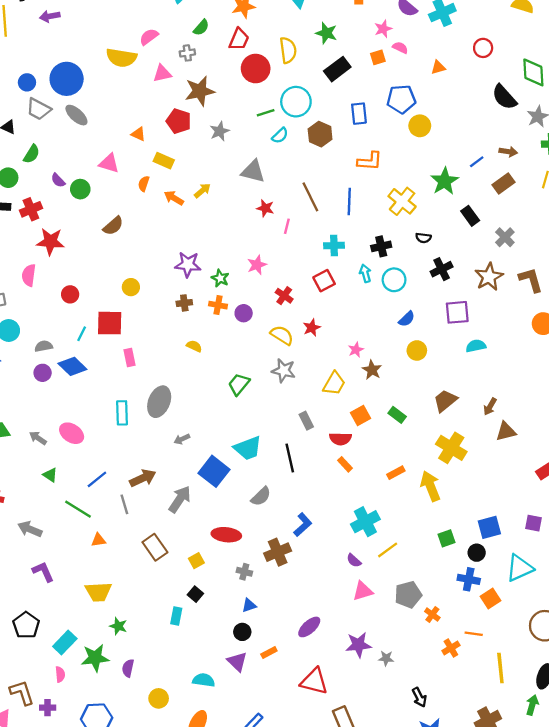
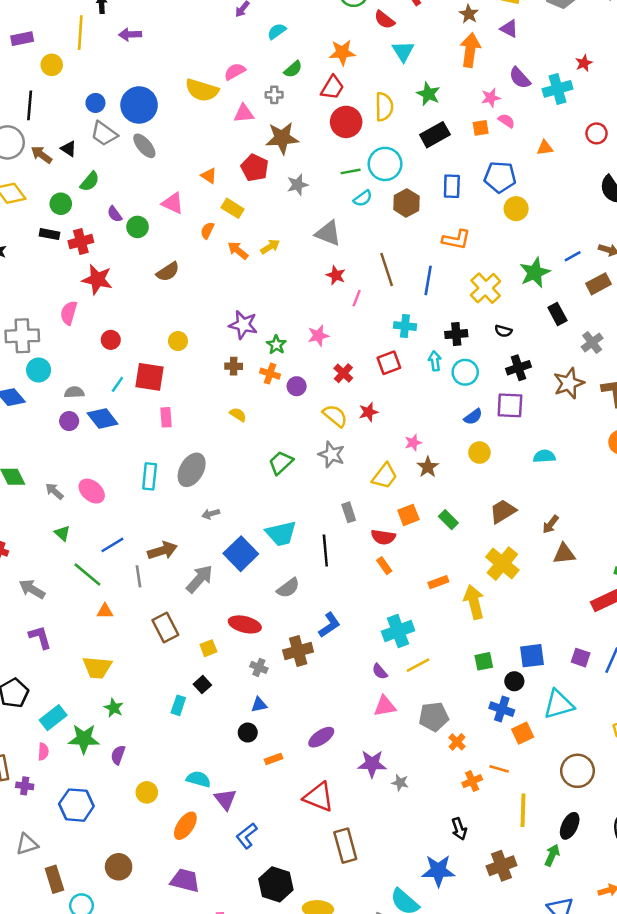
purple square: (457, 312) -> (510, 405), moved
purple triangle: (237, 662) -> (225, 799), moved
black arrow: (419, 697) -> (459, 829), moved

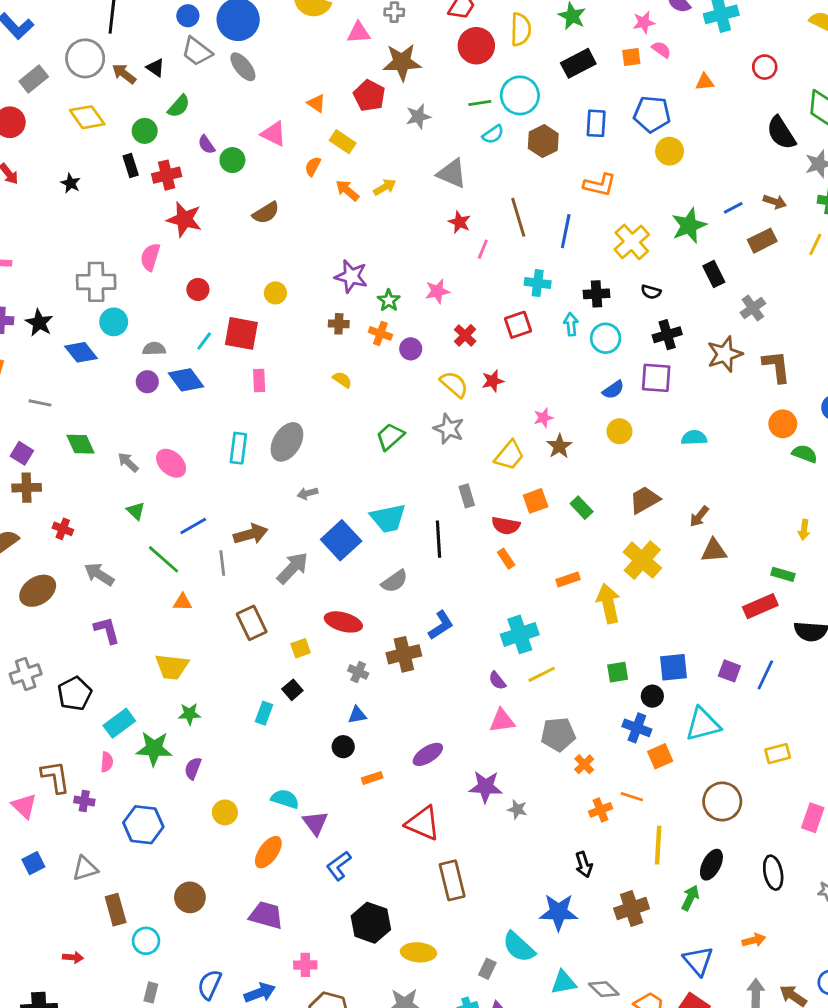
black rectangle: (50, 234) -> (131, 165), turned 60
green star: (114, 708) -> (189, 714), turned -30

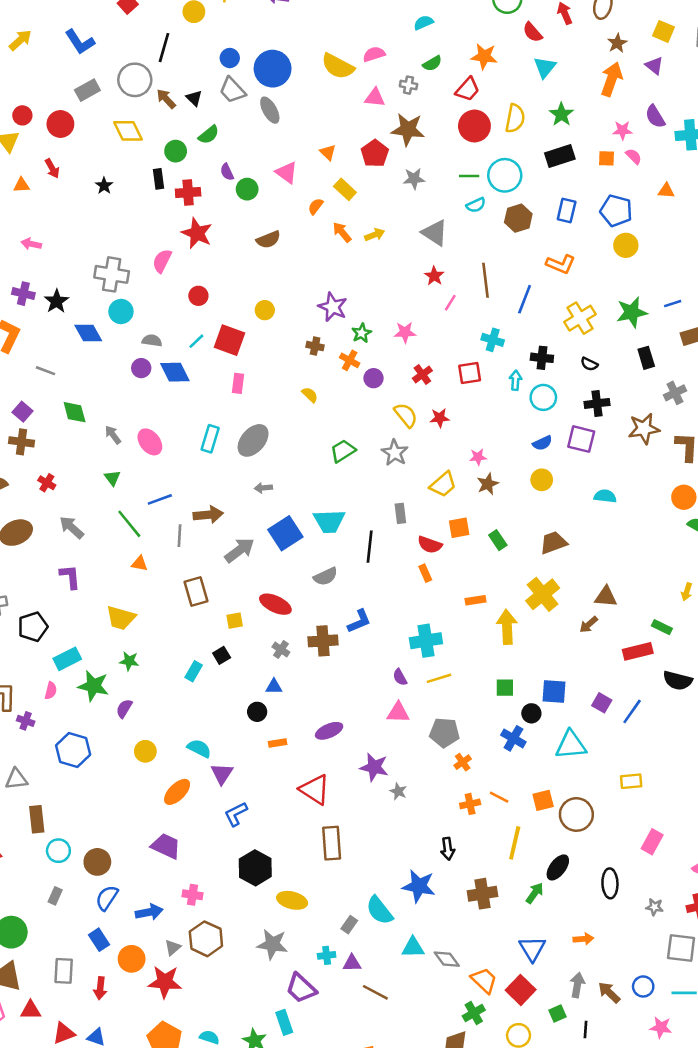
brown arrow: (699, 516) -> (589, 625), moved
orange square: (660, 756) -> (543, 800), moved
brown circle: (190, 897) -> (97, 862), moved

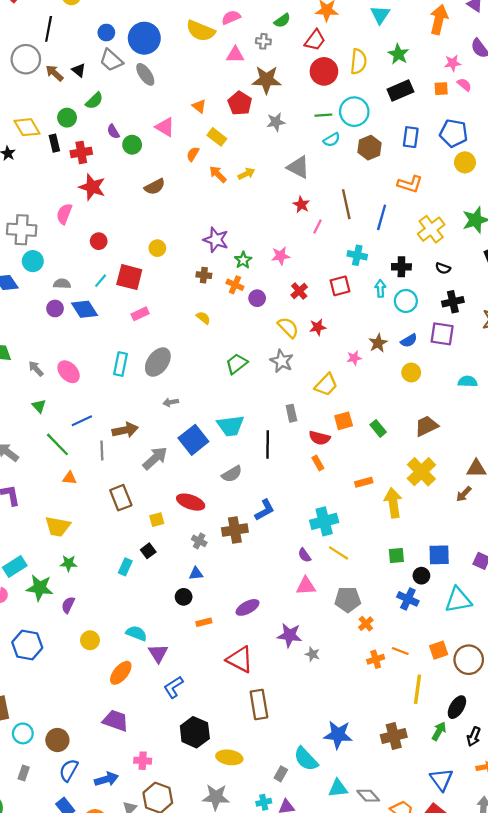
yellow diamond: (128, 131) -> (27, 127), moved
pink rectangle: (238, 383) -> (140, 314), turned 63
brown star: (488, 484) -> (378, 343), moved
yellow line: (439, 678) -> (339, 553), turned 55
black arrow: (448, 849) -> (474, 737), moved, turned 36

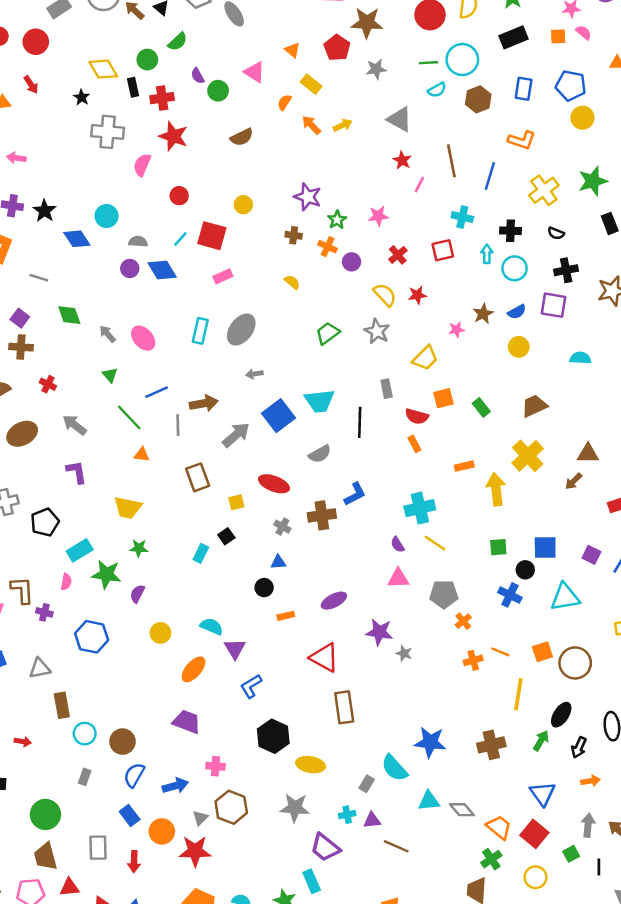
gray cross: (22, 230) -> (108, 132), moved

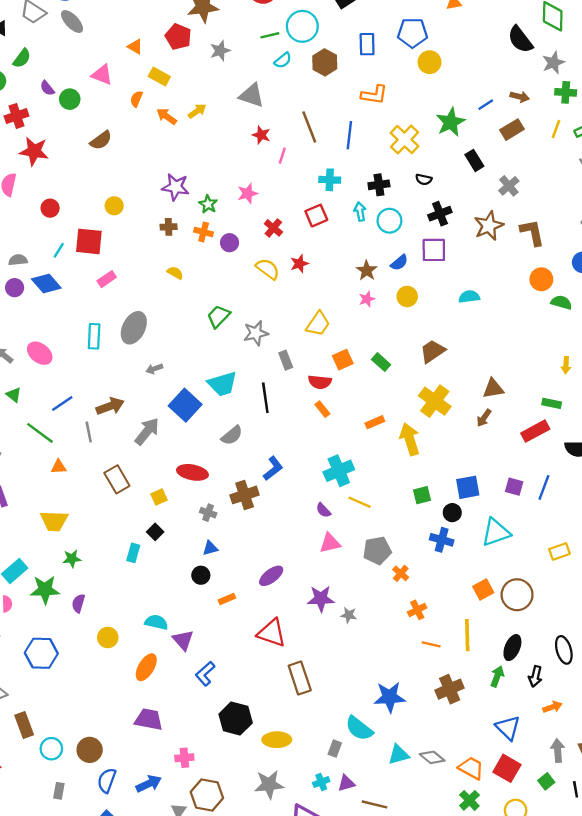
pink star: (456, 330) -> (367, 299), moved
gray star: (377, 331) -> (256, 333), moved, turned -30
orange line: (500, 652) -> (431, 644), moved

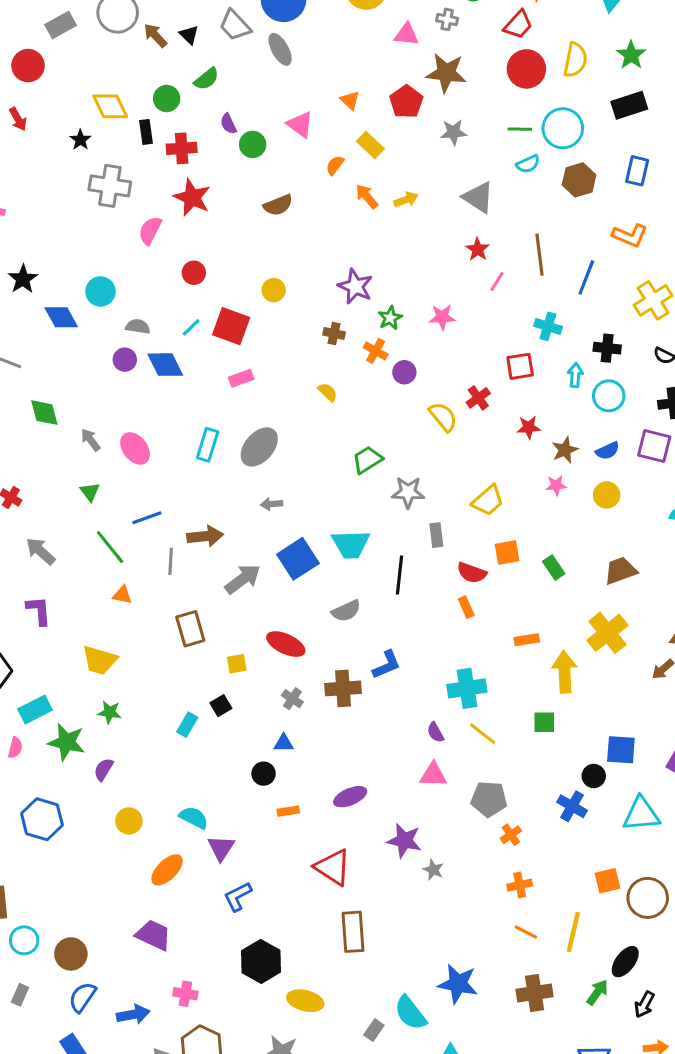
red cross: (273, 228) -> (478, 398), moved
red star: (299, 264) -> (529, 427), moved
green square: (422, 495) -> (544, 722), moved

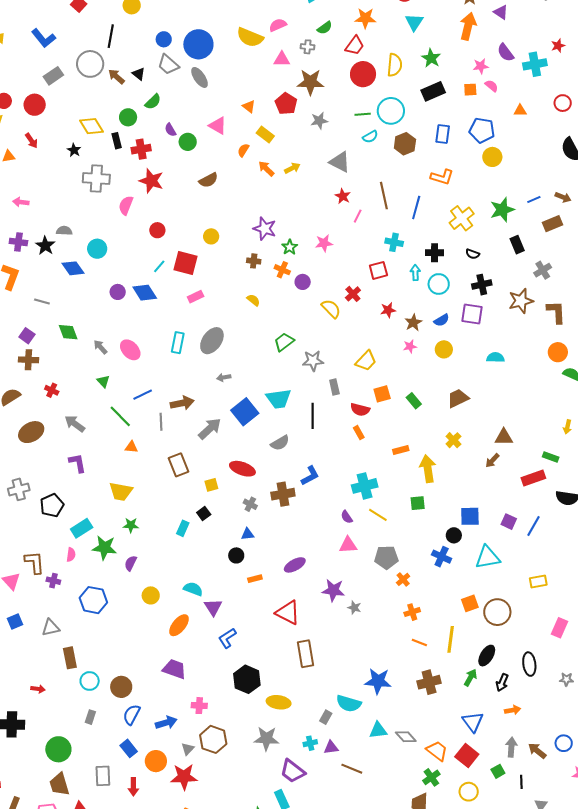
gray semicircle: (138, 326) -> (64, 231), moved
yellow cross: (607, 633) -> (453, 440), size x0.6
cyan semicircle: (410, 1013) -> (349, 703), turned -30

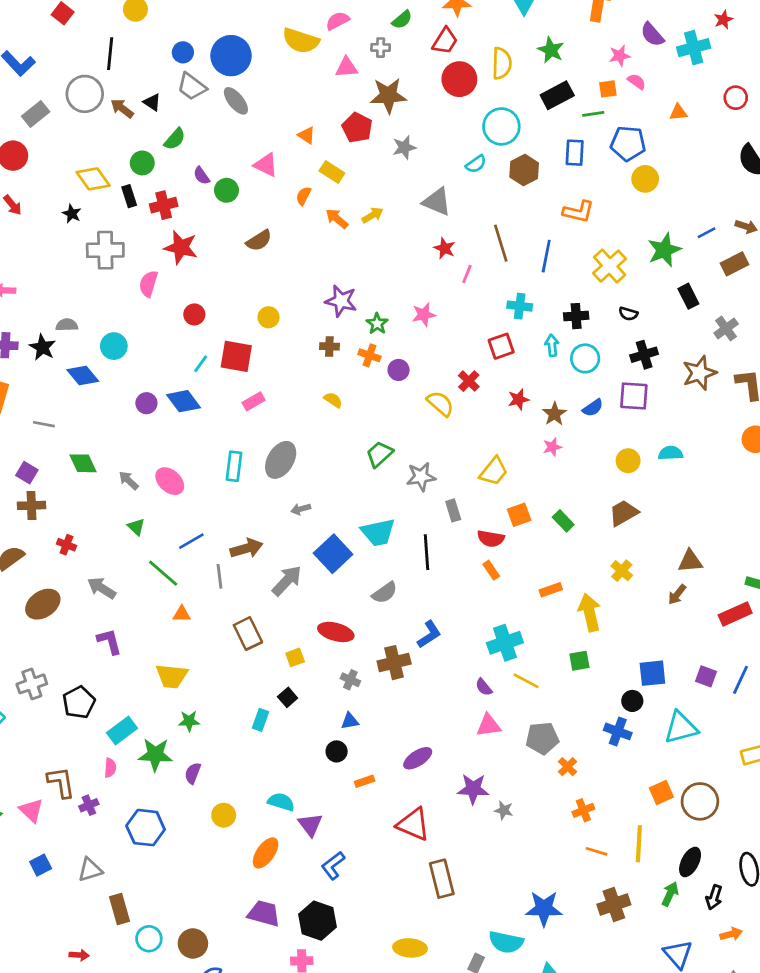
green line: (363, 114) -> (593, 114), moved
yellow circle: (444, 349) -> (628, 461), moved
purple cross: (53, 581) -> (89, 805), turned -32
black hexagon: (247, 679) -> (318, 921), moved

